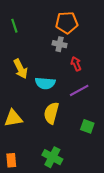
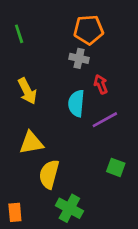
cyan semicircle: (45, 83) -> (76, 103), moved, turned 90
yellow semicircle: (51, 113) -> (49, 174), moved
yellow triangle: (13, 118) -> (31, 143), moved

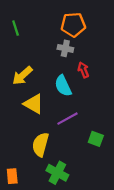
yellow arrow: (27, 91) -> (22, 76), turned 75
cyan semicircle: (76, 103) -> (63, 86), turned -30
purple line: (105, 120) -> (68, 119), moved
yellow triangle: (31, 143) -> (34, 104), moved, turned 40

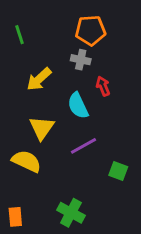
yellow arrow: (22, 76) -> (39, 79), moved
yellow triangle: (34, 104) -> (42, 128), turned 35
yellow semicircle: (40, 145) -> (26, 161), moved, turned 100

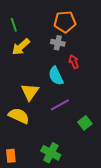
yellow arrow: (39, 79) -> (21, 47), moved
green square: (118, 171) -> (85, 123), turned 32

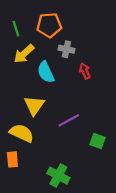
orange pentagon: (65, 22) -> (49, 25), moved
cyan semicircle: (56, 76) -> (46, 72), moved
green square: (85, 123) -> (97, 141), turned -32
orange rectangle: (11, 156) -> (12, 159), moved

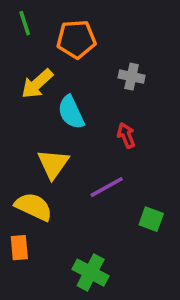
green line: (16, 29) -> (25, 23), moved
gray cross: (66, 49) -> (132, 77), moved
red arrow: (85, 71) -> (126, 135), moved

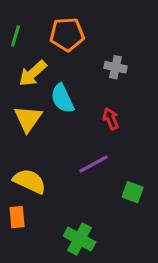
green line: (25, 23) -> (15, 36), moved, turned 35
yellow triangle: (53, 164) -> (28, 119), moved

